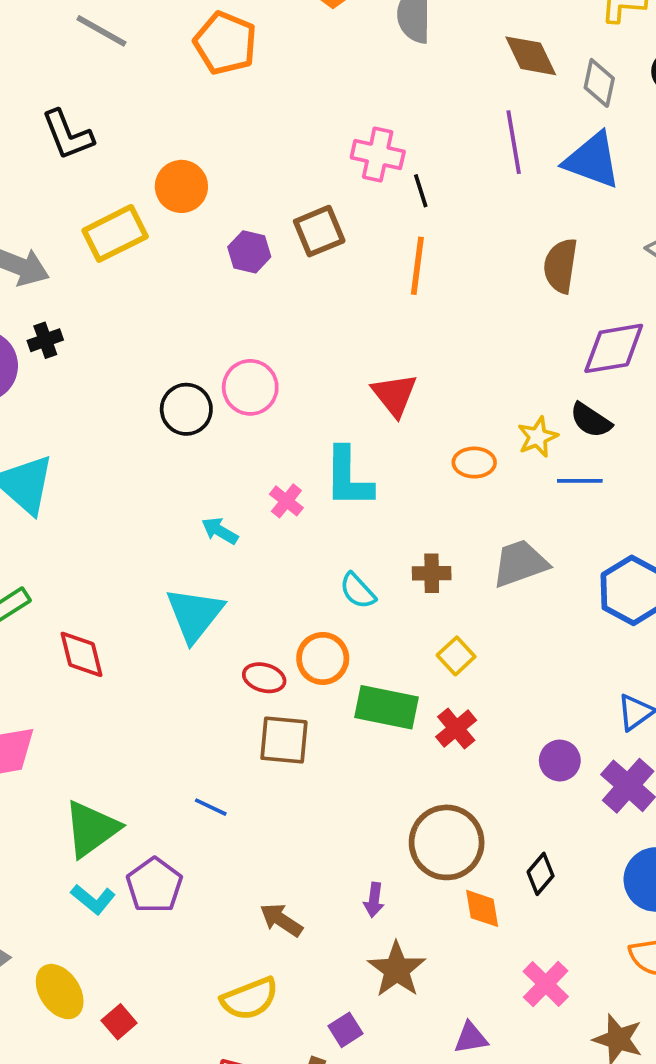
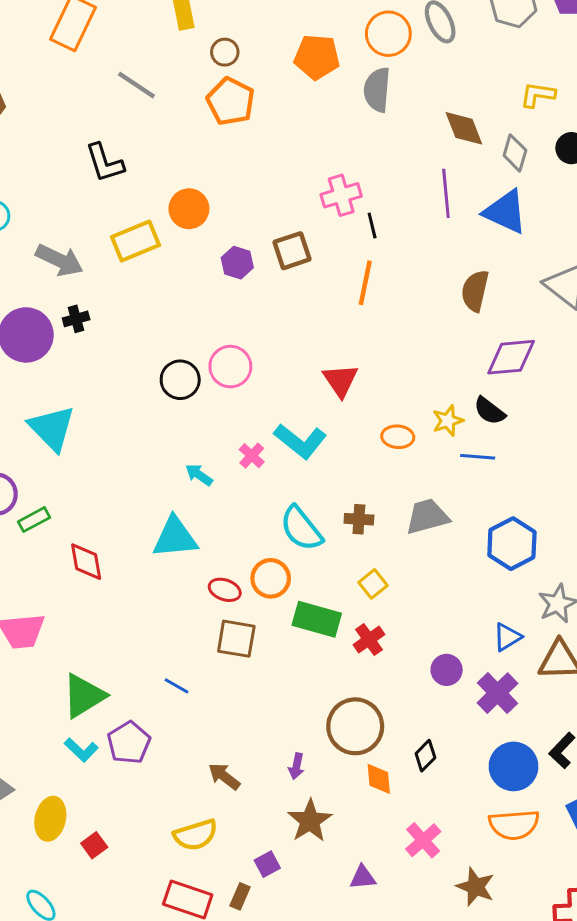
pink cross: (378, 155) -> (341, 195), turned -33
cyan L-shape: (348, 477) -> (300, 441), turned -56
cyan semicircle: (358, 591) -> (301, 528), size x1.6
cyan triangle: (195, 614) -> (175, 537), turned 42
yellow ellipse: (60, 992) -> (50, 819), turned 42

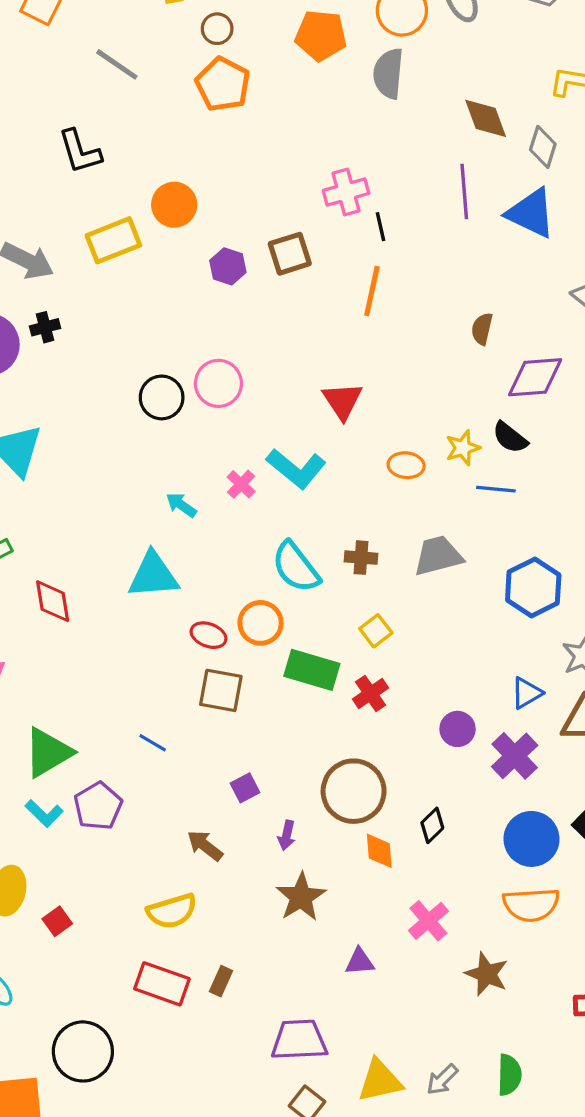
brown semicircle: (475, 291) -> (482, 329), moved, size x0.7
purple square: (267, 864) -> (245, 788), moved

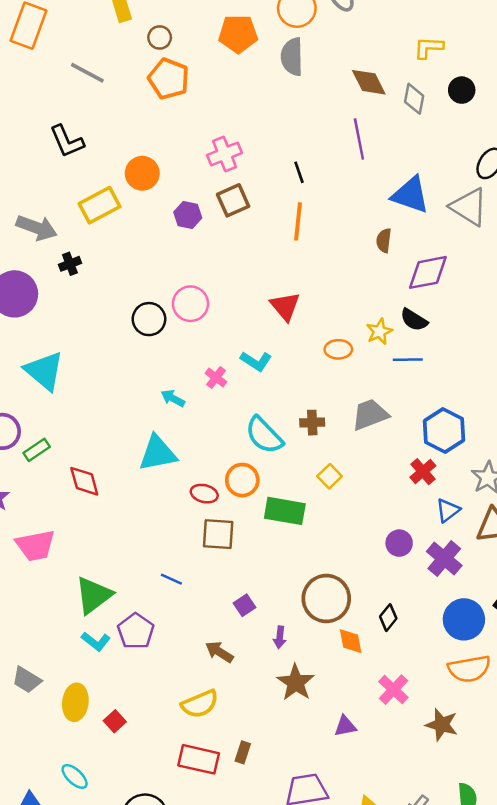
pink cross: (346, 192) -> (225, 154), moved
blue triangle: (531, 213) -> (410, 195), moved
black cross: (45, 327) -> (70, 264), moved
cyan L-shape: (296, 469) -> (256, 361), size x0.7
red cross: (370, 693) -> (423, 472), moved

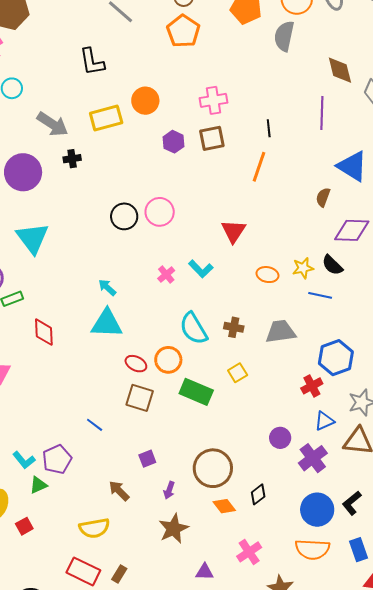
cyan arrow: (173, 398) -> (107, 287), moved
green triangle: (94, 595) -> (38, 485), moved, size x0.6
orange diamond: (351, 641) -> (224, 506), turned -40

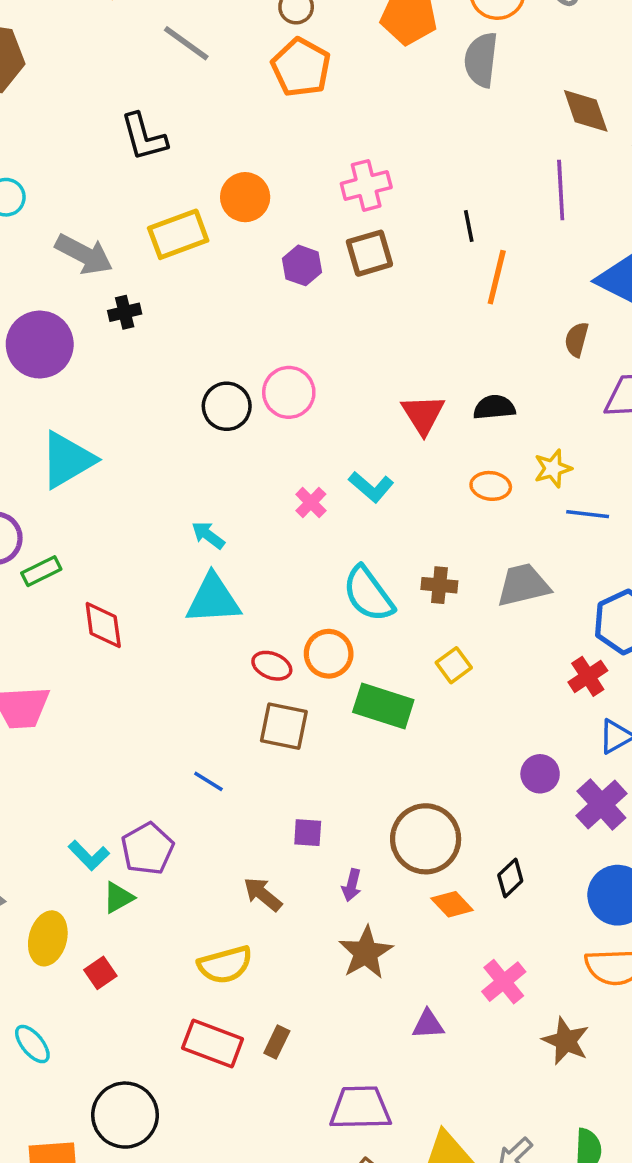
orange line: (259, 167) -> (497, 277), moved
cyan triangle: (32, 238) -> (67, 460), turned 42
black semicircle: (332, 265) -> (494, 407), moved, turned 135
purple square: (147, 459) -> (308, 833), turned 30

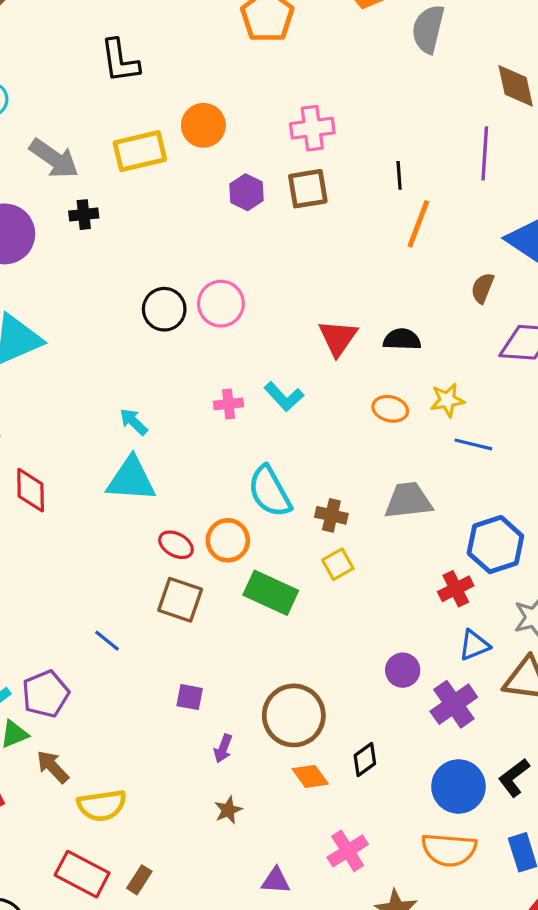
pink cross: (311, 502) -> (229, 404), turned 32
brown cross: (439, 585) -> (331, 515), moved
brown arrow: (263, 894) -> (53, 767), moved
brown star: (366, 953) -> (228, 810), size x0.6

